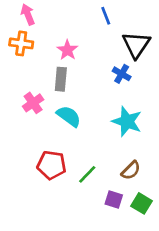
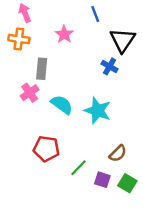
pink star: (67, 50) -> (64, 34), moved
gray rectangle: (61, 79) -> (42, 69), moved
cyan star: (127, 121) -> (98, 111), moved
green line: (87, 174) -> (78, 168), moved

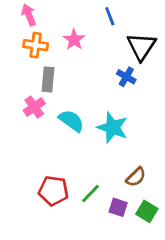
orange cross: (19, 39) -> (36, 45), moved
red pentagon: (46, 149) -> (53, 191), moved

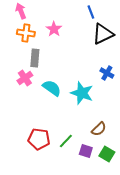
blue line: (110, 16) -> (91, 12), moved
black triangle: (141, 46) -> (103, 34), turned 30
blue cross: (126, 77) -> (107, 73), moved

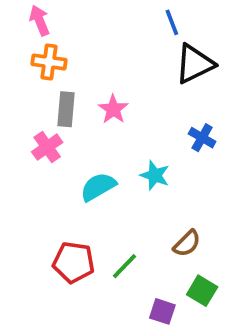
pink star: (54, 29) -> (113, 109), moved
cyan semicircle: (52, 88) -> (98, 187), moved, turned -66
cyan star: (82, 93) -> (155, 175), size x0.7
purple square: (86, 151) -> (162, 311), moved

